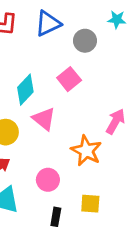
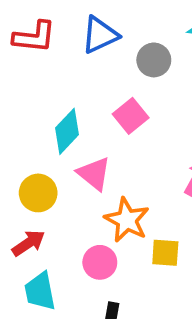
orange star: (86, 151) -> (127, 220), moved
yellow square: (90, 204) -> (165, 253), moved

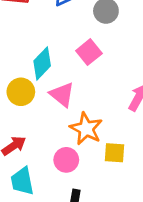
yellow circle: (38, 193) -> (21, 92), moved

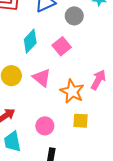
cyan diamond: (42, 63) -> (30, 41), moved
orange star: (86, 129) -> (72, 91), moved

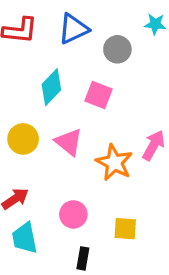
pink square: (62, 46) -> (99, 95), turned -30
yellow square: (80, 121) -> (125, 229), moved

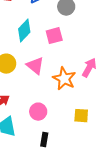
pink square: (99, 95) -> (54, 36), turned -36
yellow square: (125, 229) -> (81, 116), moved

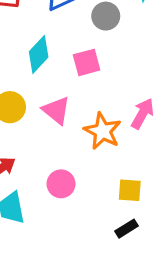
black rectangle: (44, 140) -> (127, 229), moved, turned 48

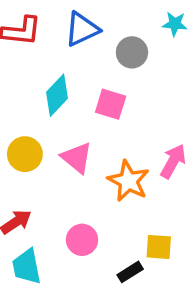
pink square: (87, 62) -> (111, 104), turned 32
black rectangle: (127, 229) -> (130, 272), moved

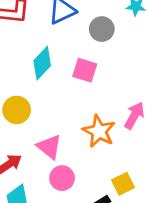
pink triangle: (77, 158) -> (49, 147), moved
yellow square: (159, 247) -> (123, 184), turned -30

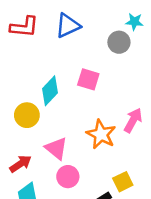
gray circle: (102, 29) -> (119, 42), moved
cyan diamond: (42, 63) -> (50, 91), moved

